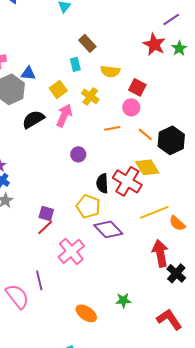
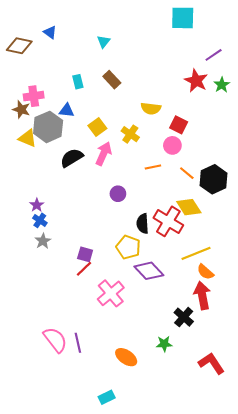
brown rectangle: (87, 43) -> (112, 80), moved
cyan rectangle: (75, 64) -> (78, 82), moved
orange semicircle: (177, 223) -> (205, 272), moved
black cross: (176, 273) -> (184, 317), moved
purple line: (39, 280) -> (78, 343), moved

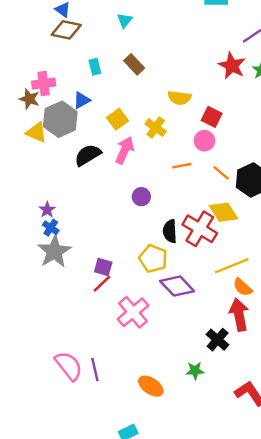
brown diamond: (19, 46) -> (66, 30), moved
blue triangle: (67, 110) -> (82, 100), turned -35
gray star: (43, 241) -> (54, 251), size x1.8

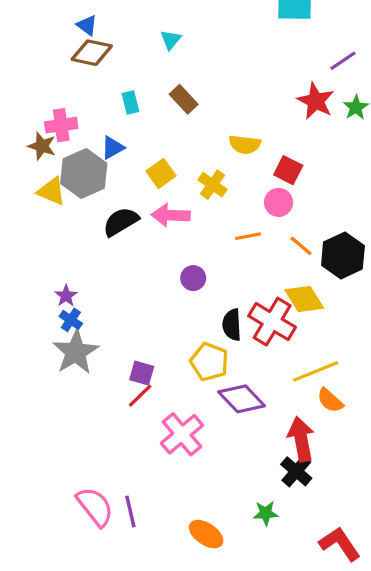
pink arrow: (125, 150) -> (171, 215), turned -112
red arrow: (239, 315) -> (301, 439), moved

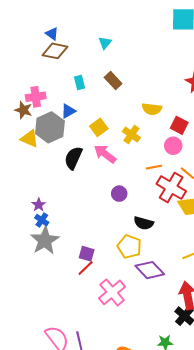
pink arrow: (171, 215) -> (105, 154), turned 35
black semicircle: (121, 222) -> (73, 158), turned -35
red cross: (272, 322) -> (171, 187), moved
black semicircle: (232, 325) -> (144, 223), turned -72

